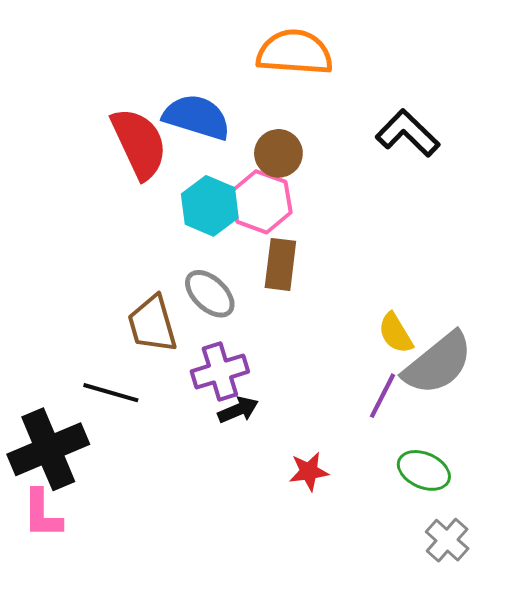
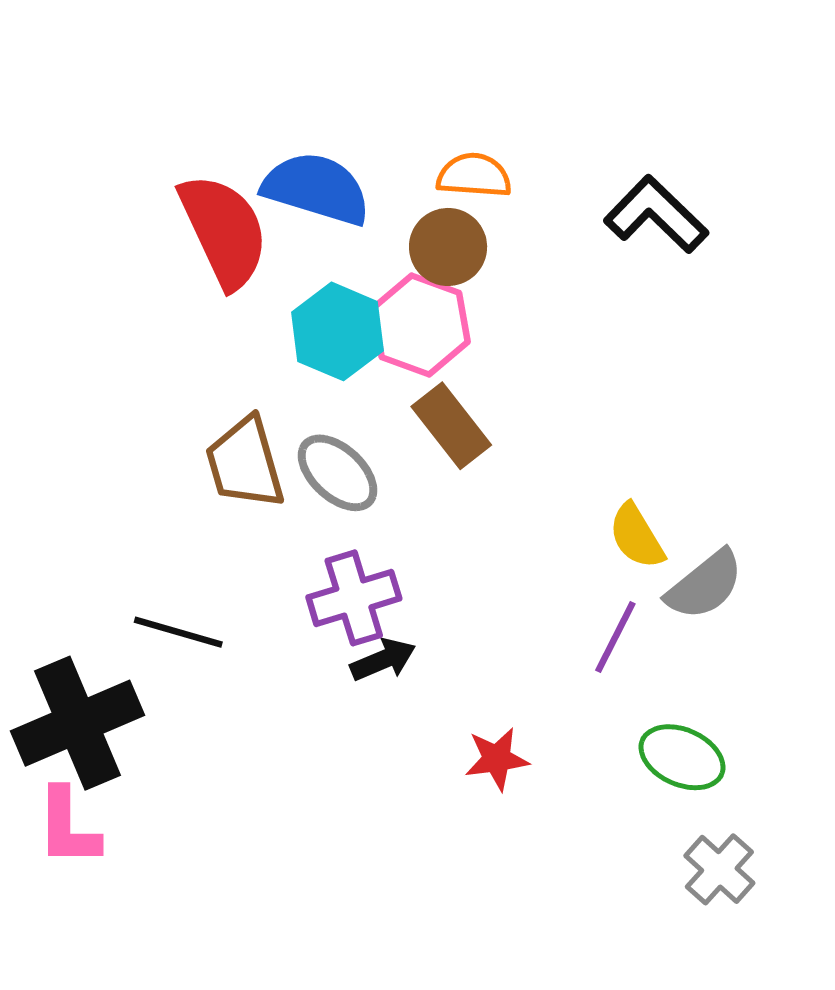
orange semicircle: (295, 52) -> (474, 175), moved, size x0.6
brown rectangle: (280, 264) -> (451, 426), turned -45
brown trapezoid: (152, 324) -> (245, 463), moved
gray semicircle: (438, 363) -> (705, 585), size x0.7

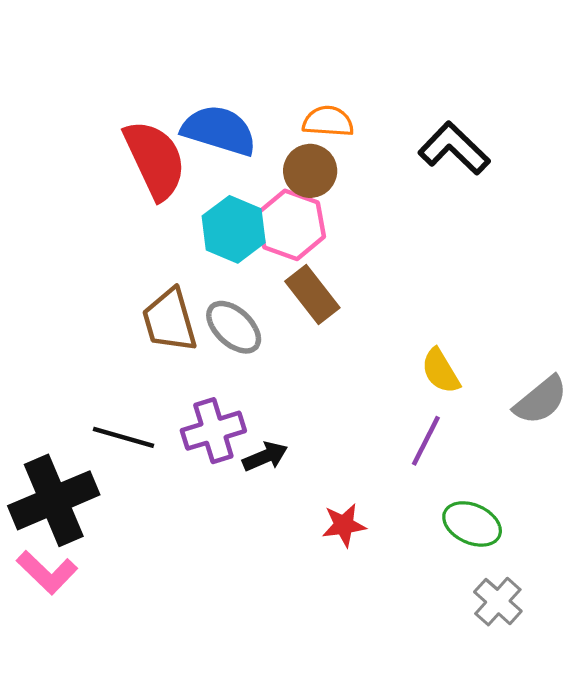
gray semicircle: (705, 585) -> (541, 400), moved
purple cross: (354, 598) -> (213, 431), moved
pink L-shape: (68, 827) -> (47, 572), turned -46

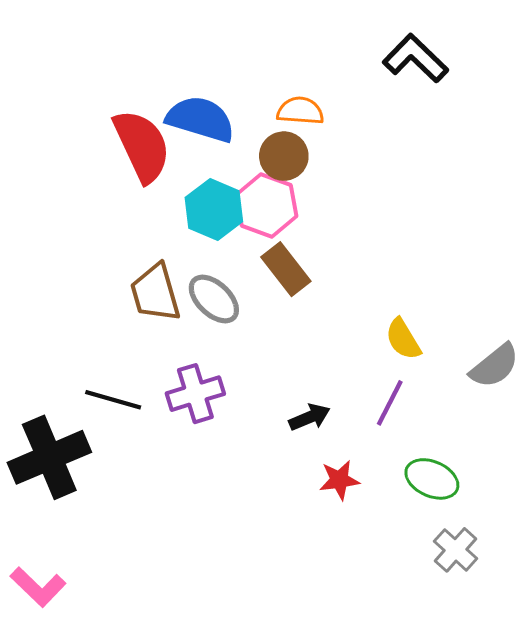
black L-shape: (454, 148) -> (415, 58), moved
black arrow: (265, 457) -> (310, 417), moved
red star: (344, 525) -> (339, 480), moved
pink L-shape: (47, 572) -> (38, 587), moved

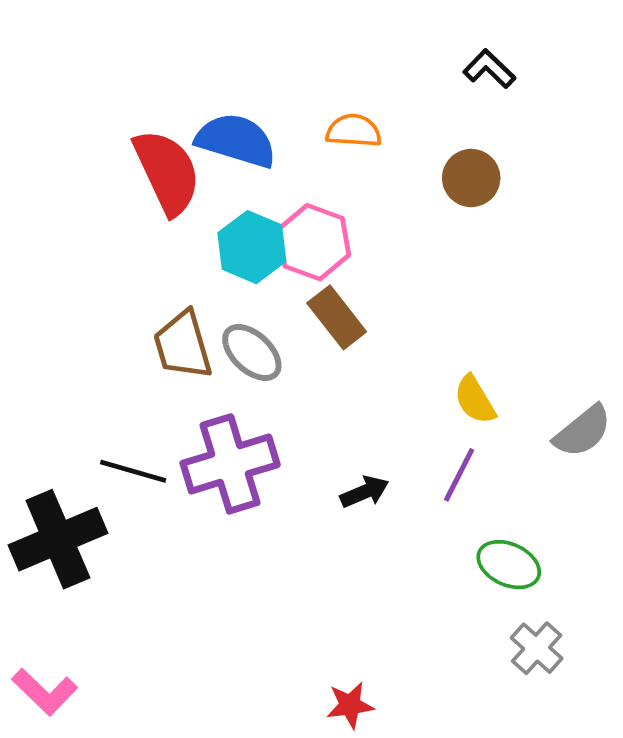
black L-shape: (415, 58) -> (489, 69), size x0.7
brown circle: (284, 156) -> (471, 178), moved
purple cross: (195, 394) -> (230, 464), size x1.4
red star: (339, 480) -> (350, 705), moved

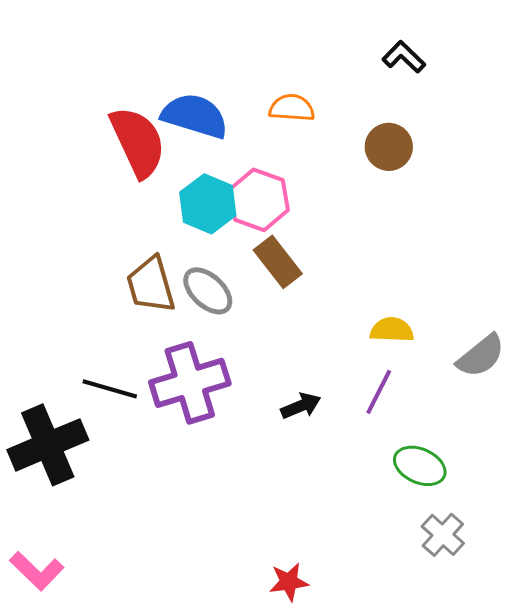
yellow semicircle: (475, 400) -> (392, 330), turned 123

